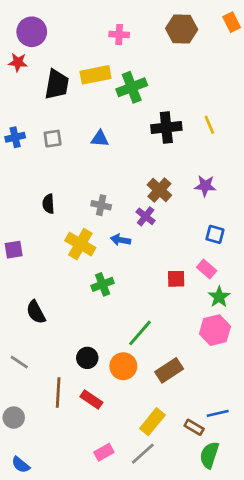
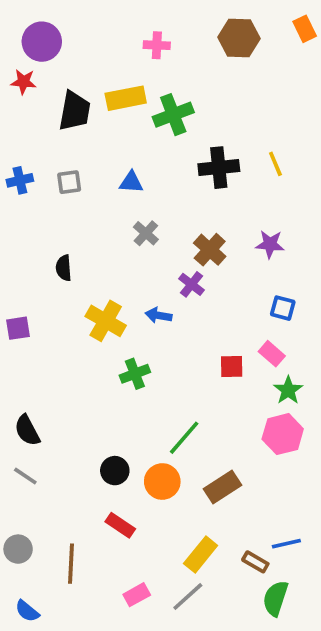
gray cross: (101, 205) -> (146, 233), moved, turned 30
black semicircle: (36, 312) -> (27, 430), moved
brown line: (58, 393) -> (71, 564), moved

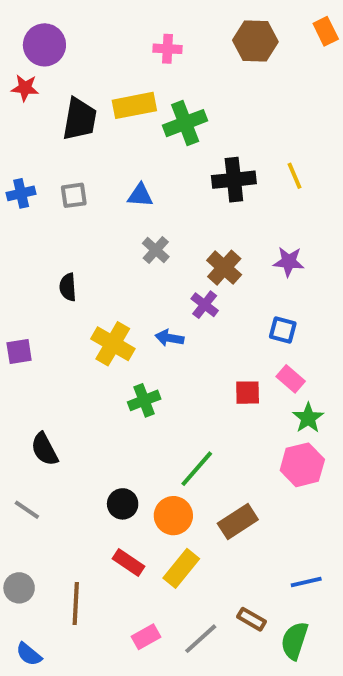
blue square: (283, 308) -> (283, 330), moved
black semicircle: (27, 430) -> (44, 449), moved
yellow rectangle: (201, 555) -> (181, 568), moved
brown rectangle: (255, 562) -> (251, 619), moved

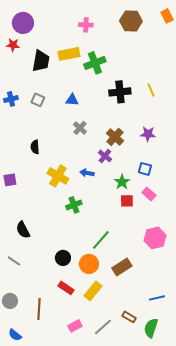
gray square: (74, 195) -> (38, 100), turned 32
green star: (308, 418) -> (122, 182), moved

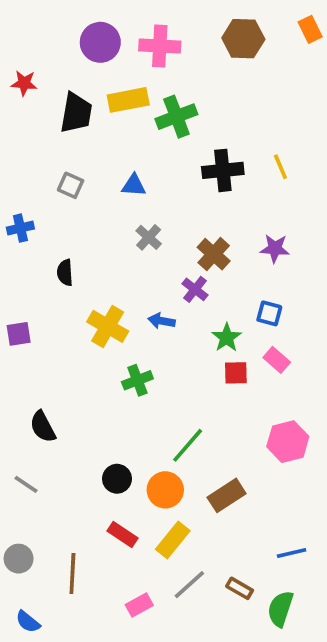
purple circle: (23, 23) -> (100, 42), moved
pink cross: (86, 25) -> (160, 46), size x1.5
blue cross: (11, 99) -> (20, 228), moved
gray line: (103, 327) -> (189, 585), moved

